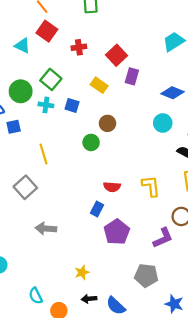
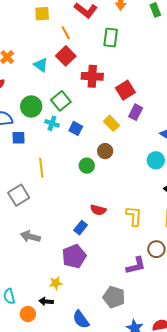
red cross: (79, 47) -> (92, 76), size x1.5
yellow rectangle: (99, 85) -> (111, 123), moved
purple pentagon: (117, 232) -> (74, 256), moved
black arrow: (89, 299) -> (46, 301), moved

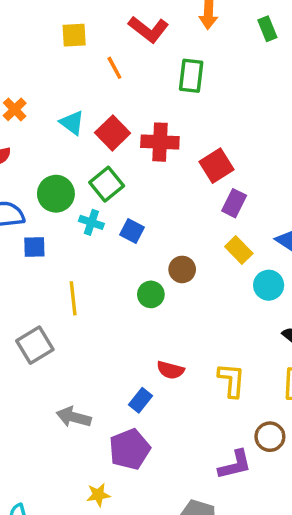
red square: (66, 56) -> (113, 133), moved
yellow rectangle: (111, 123) -> (239, 250), moved
gray arrow: (30, 237) -> (74, 417), moved

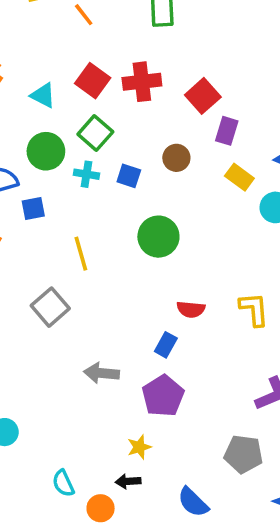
cyan triangle: (72, 123) -> (43, 95), moved
brown circle: (182, 269) -> (176, 158), moved
green circle: (151, 294) -> (158, 237), size x1.5

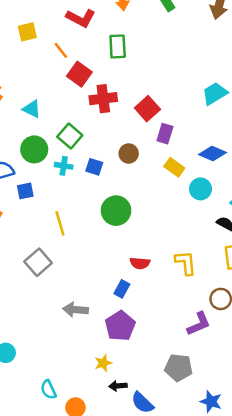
red square: (93, 81) -> (79, 74), moved
black arrow: (128, 481) -> (118, 386), moved

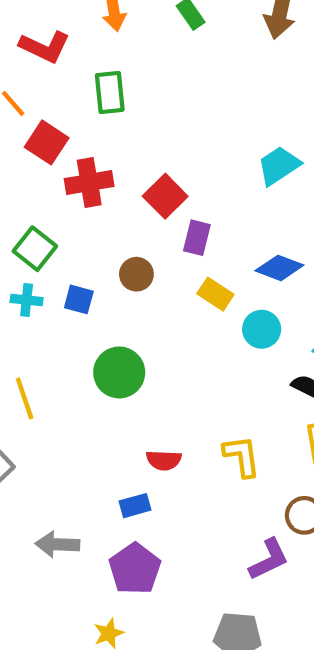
blue rectangle: (122, 289) -> (135, 506), turned 48

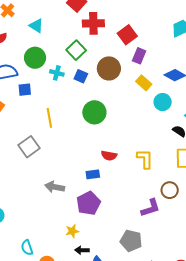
green square: (35, 249) -> (76, 50), moved
brown circle: (136, 274) -> (109, 68), size x1.5

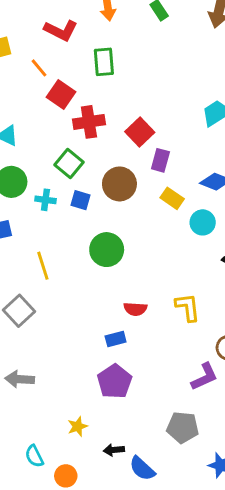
gray arrow: (55, 187) -> (20, 379), moved
yellow star: (72, 231) -> (78, 426), moved

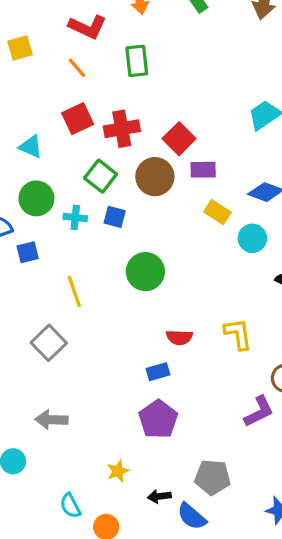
orange line: (39, 68) -> (77, 68), moved
red square: (61, 95) -> (78, 119), moved, turned 32
purple rectangle: (160, 160) -> (203, 170), turned 75
brown circle: (119, 184) -> (155, 177), moved
gray pentagon: (183, 427) -> (212, 477), moved

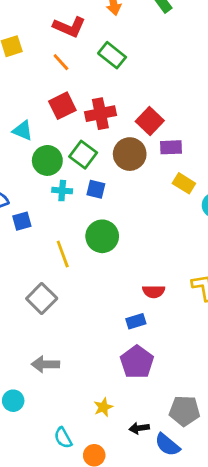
green rectangle: (137, 61) -> (112, 55), turned -44
green circle: (36, 198) -> (47, 160), moved
green circle: (145, 272) -> (102, 236), moved

